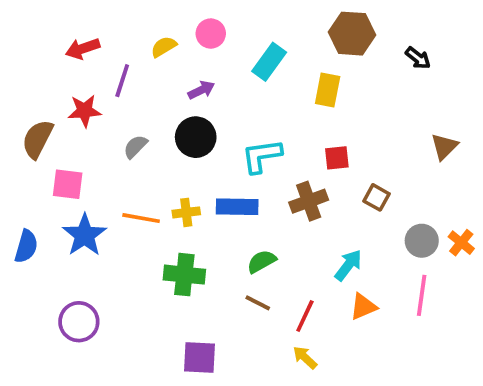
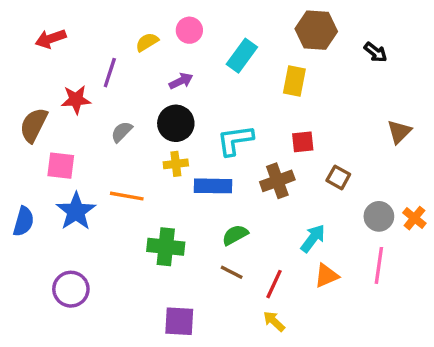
red arrow: (83, 49) -> (51, 39), moved
yellow cross: (186, 212) -> (176, 164), moved

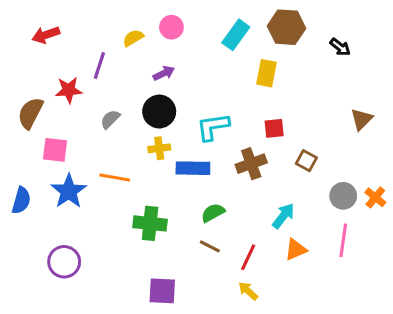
cyan rectangle: (242, 56) -> (236, 35), moved

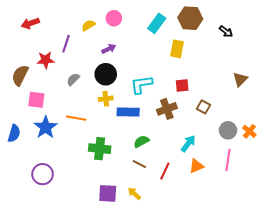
yellow arrow: (248, 291) -> (134, 193), moved

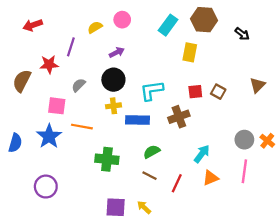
pink square: (36, 100) -> (57, 106), moved
brown square: (204, 107) -> (218, 92), moved

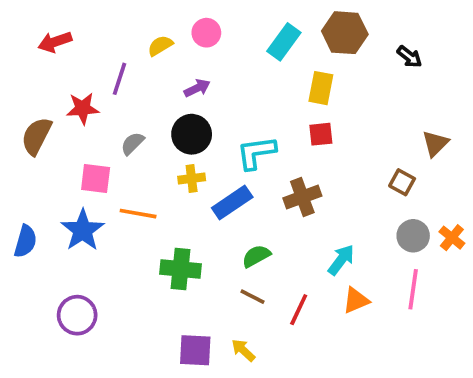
red square: (195, 92) -> (321, 134), moved
brown square: (218, 92) -> (402, 182), moved
blue rectangle: (137, 120) -> (232, 203), turned -35

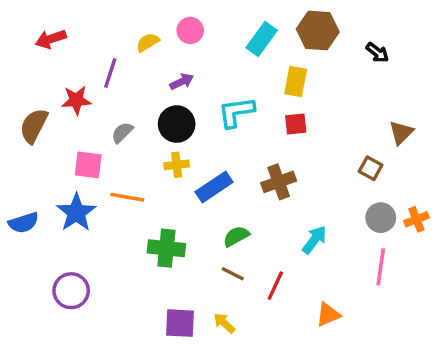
cyan L-shape: (256, 153) -> (236, 112), moved
orange cross: (452, 238) -> (416, 219), turned 30
blue semicircle: (25, 241) -> (24, 223), turned 56
orange triangle: (356, 300) -> (328, 315), moved

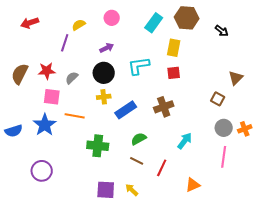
yellow semicircle: (148, 42) -> (79, 25), moved
red star: (76, 100) -> (47, 71), moved

